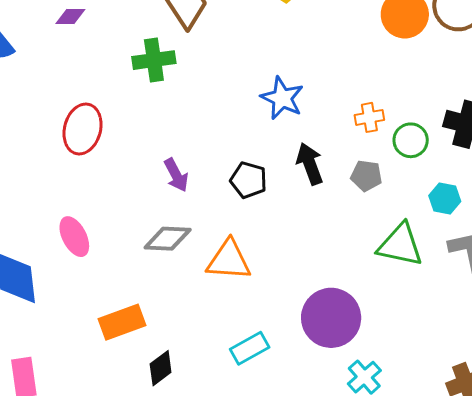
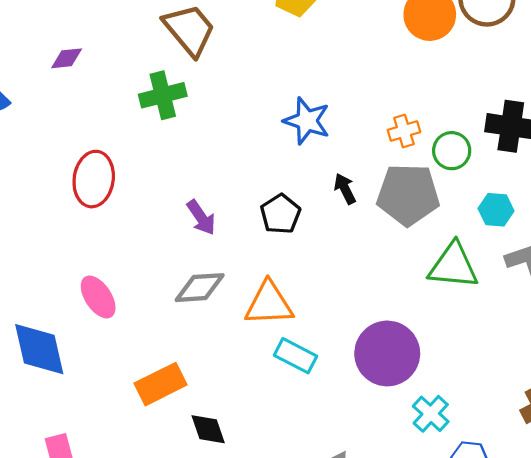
black arrow: (310, 164) -> (345, 189), size x0.7
gray pentagon: (366, 176) -> (408, 195), size x1.8
black pentagon: (249, 180) -> (280, 214), turned 30
cyan rectangle: (250, 348) -> (296, 356), moved, turned 63
black diamond: (161, 368) -> (208, 429), turned -66

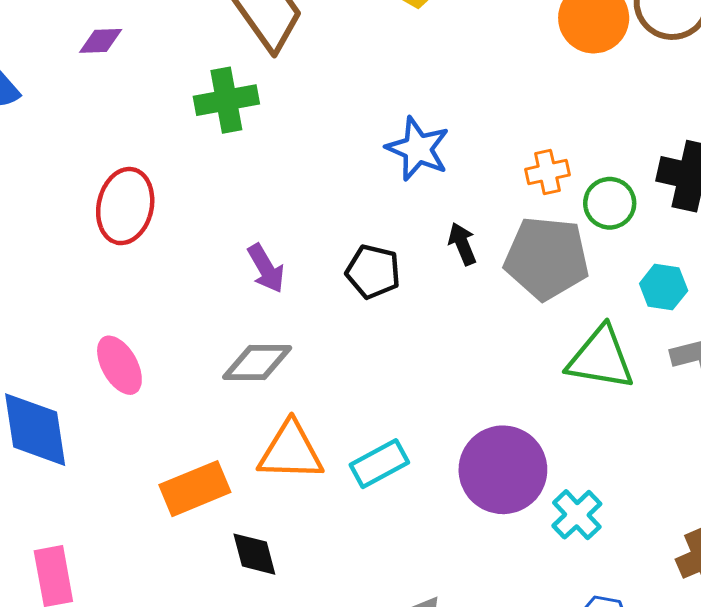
black pentagon: (280, 214) -> (373, 272), turned -30
orange triangle: (269, 304) -> (291, 451), moved
cyan rectangle: (296, 356) -> (379, 464), turned -60
cyan cross: (431, 414) -> (577, 515), moved

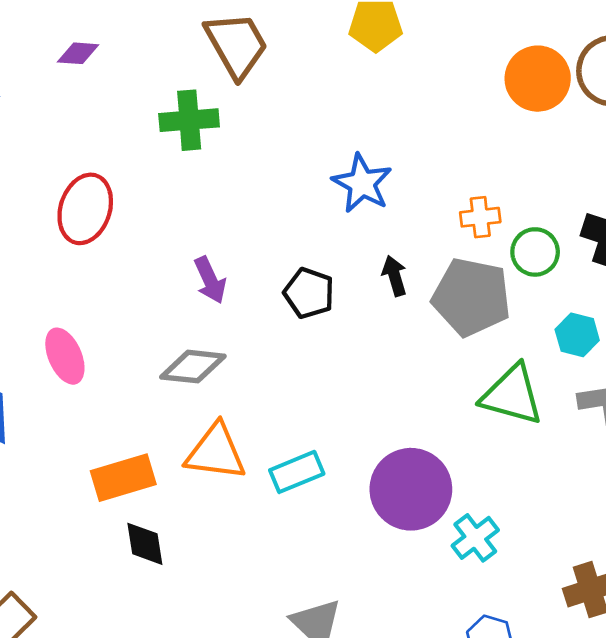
black diamond: (254, 554) -> (145, 544), moved

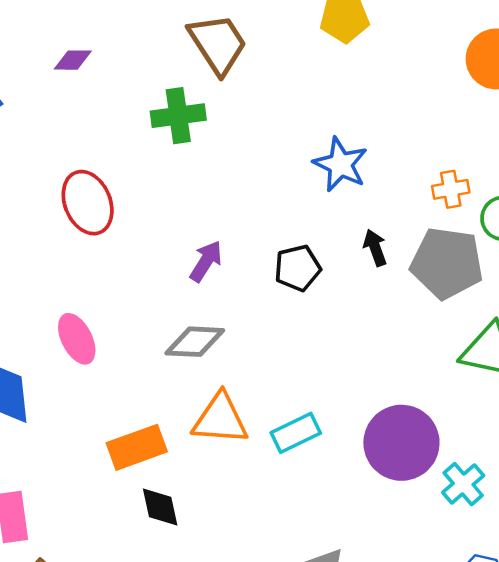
red ellipse: (85, 209) -> (88, 203), turned -38
purple arrow: (210, 280) -> (206, 261), turned -120
black pentagon: (309, 293) -> (298, 268), turned -30

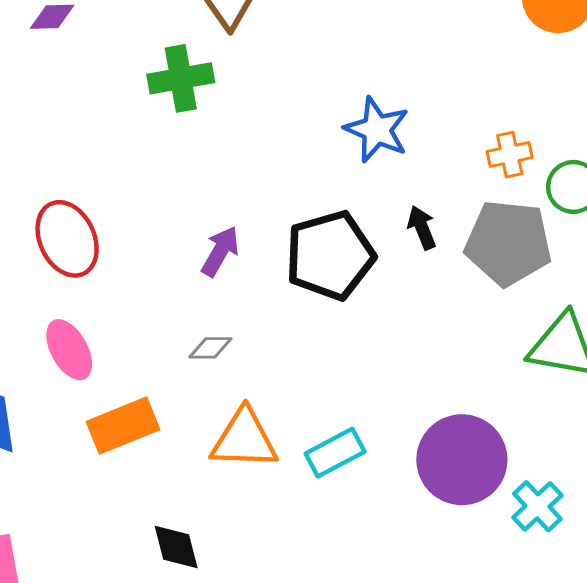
red ellipse: (88, 203) -> (67, 239), moved
black pentagon: (298, 268) -> (330, 255), size x1.6
gray diamond: (195, 342) -> (210, 348), size x0.6
orange rectangle: (137, 447) -> (123, 426), moved

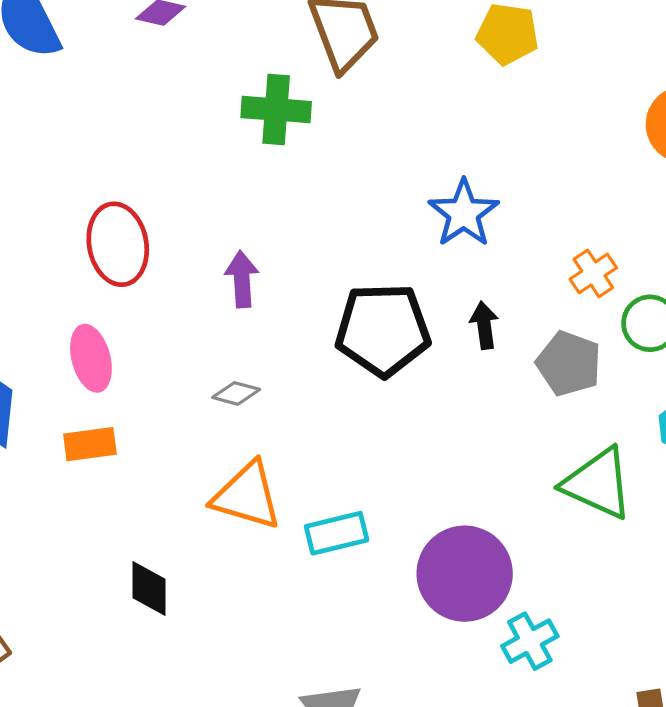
orange cross: (510, 155) -> (593, 273), turned -36
gray pentagon: (508, 243) -> (569, 364), size x0.7
purple arrow: (220, 251) -> (242, 279), moved, turned -48
orange rectangle: (123, 426) -> (90, 444), moved, size x0.7

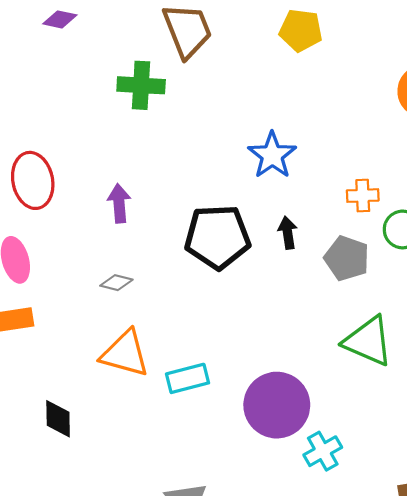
orange cross: (593, 273) -> (363, 196), turned 32

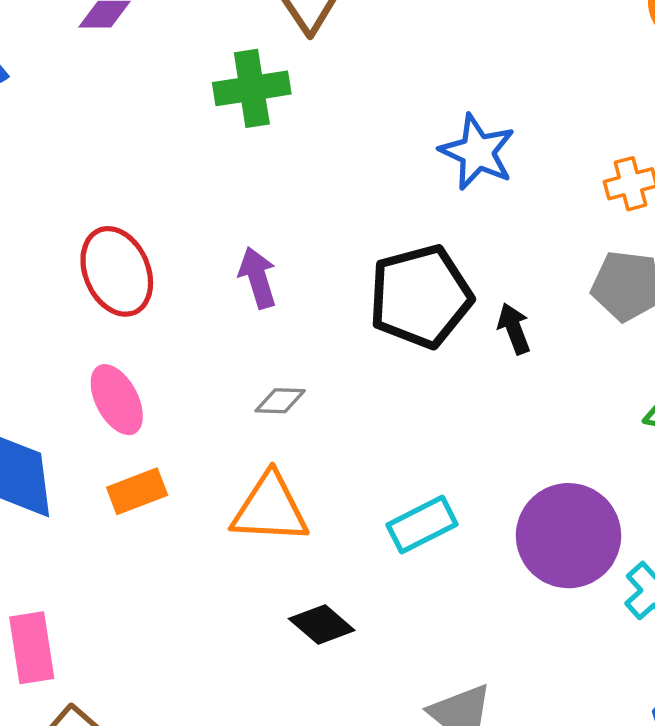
black arrow: (288, 233) -> (514, 329), moved
orange triangle: (125, 353) -> (270, 509), moved
black diamond: (58, 419) -> (322, 624), moved, turned -36

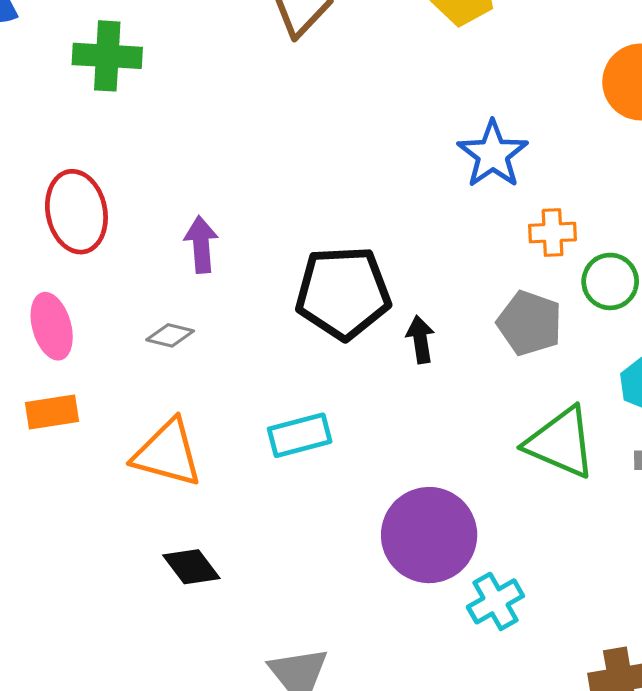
green cross: (252, 88) -> (107, 56), moved
blue star: (477, 152) -> (493, 154), moved
gray diamond: (280, 401) -> (170, 335), moved
cyan rectangle: (422, 525) -> (300, 435), moved

